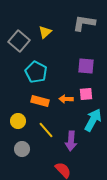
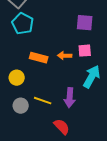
cyan pentagon: (36, 72) -> (23, 24), moved
yellow line: (46, 130) -> (43, 101), moved, turned -30

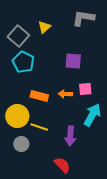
purple square: (85, 23) -> (73, 61), moved
yellow circle: (17, 78) -> (17, 116), size x1.5
yellow line: (43, 101) -> (39, 127), moved

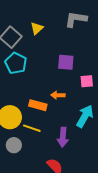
pink square: (85, 89) -> (87, 81), moved
orange rectangle: (39, 96) -> (38, 105), moved

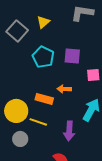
cyan pentagon: (16, 63) -> (43, 57), moved

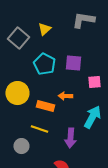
yellow circle: (16, 111) -> (17, 93), moved

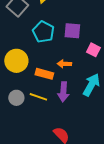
pink square: (94, 82) -> (93, 50), turned 32
purple arrow: (70, 138) -> (63, 92), moved
gray circle: (21, 146) -> (16, 98), moved

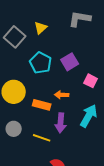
purple square: (72, 31) -> (70, 62), turned -36
yellow line: (38, 97) -> (42, 138), moved

